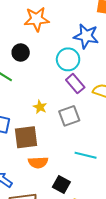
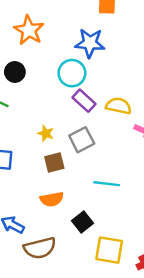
orange star: (37, 19) -> (29, 30), turned -30
brown square: (26, 137) -> (54, 163), moved, size x0.7
black square: (61, 185) -> (83, 222), turned 30

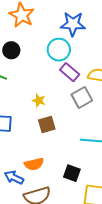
gray square: (82, 140) -> (82, 97), moved
orange semicircle: (52, 199) -> (34, 164), moved
black square: (83, 222) -> (72, 173), turned -30

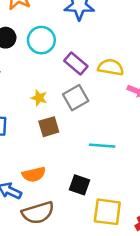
cyan circle: (59, 50) -> (41, 40), moved
gray square: (82, 97) -> (76, 98), moved

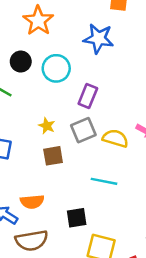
purple rectangle: (76, 63) -> (88, 96), turned 65
yellow semicircle: (111, 67) -> (115, 138), moved
black square: (80, 185) -> (77, 218), turned -35

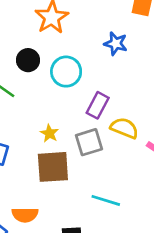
blue star: (98, 38) -> (116, 44), size x0.7
yellow semicircle: (115, 138) -> (124, 128), moved
brown square: (53, 156) -> (53, 167), size x1.5

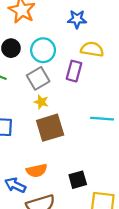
yellow semicircle: (124, 128) -> (92, 49), moved
gray square: (89, 142) -> (38, 78), moved
cyan line: (106, 200) -> (102, 119), moved

